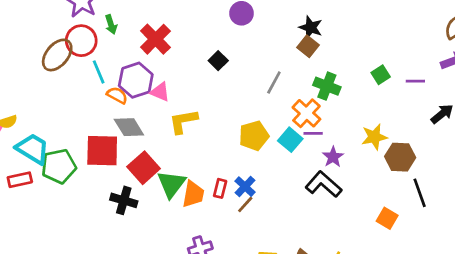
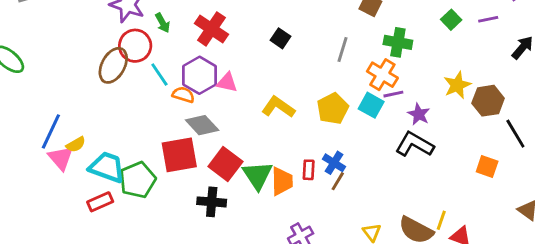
yellow L-shape: (183, 121) -> (278, 107), moved, turned 56

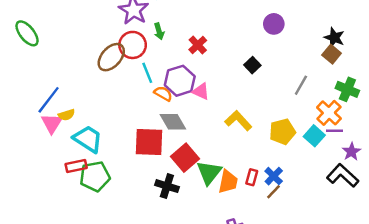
red cross: (211, 29) -> (198, 45), size x0.7
green pentagon: (138, 180) -> (95, 176), moved

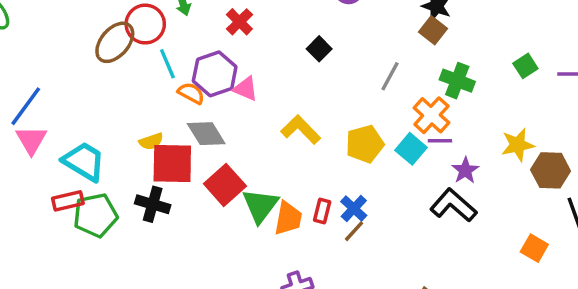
yellow semicircle: (67, 115) -> (151, 141), moved
black cross: (167, 186) -> (153, 204), moved

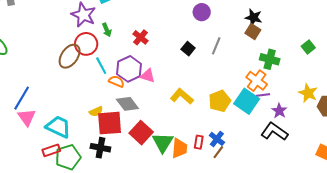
gray line: (390, 76) -> (216, 46), moved
yellow star: (518, 145) -> (308, 93), turned -30
cyan square: (411, 149) -> (247, 101), size x1.4

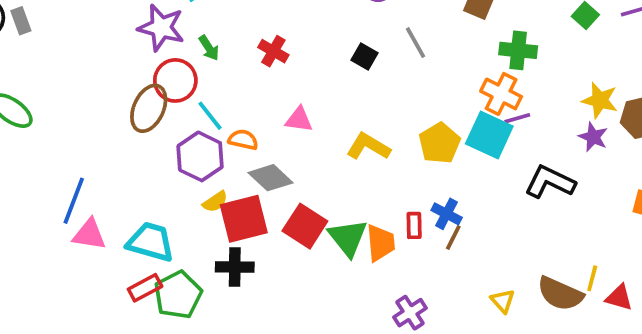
gray line: (216, 46) -> (415, 43), turned -42
purple hexagon: (129, 69) -> (200, 156), moved
purple star: (279, 111) -> (593, 137), moved
pink triangle: (27, 117) -> (89, 234), turned -36

